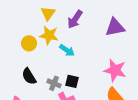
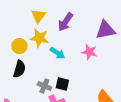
pink star: (115, 70) -> (89, 52), moved, size x0.7
black semicircle: (29, 76) -> (19, 69), moved, turned -132

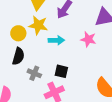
cyan arrow: (57, 53) -> (56, 40), turned -35
gray cross: (44, 86) -> (34, 73), moved

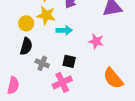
pink star: (88, 39) -> (96, 41), moved

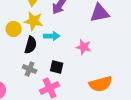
black semicircle: (26, 46) -> (31, 45), moved
orange semicircle: (113, 78) -> (101, 84), turned -65

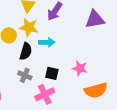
pink star: (84, 47) -> (80, 68), moved

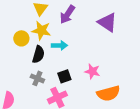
purple triangle: (95, 19) -> (107, 22), turned 45
black square: (52, 73) -> (64, 76), turned -32

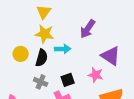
purple arrow: (67, 14) -> (88, 29), moved
purple triangle: (107, 22) -> (111, 56), moved
yellow circle: (21, 38) -> (21, 54), moved

